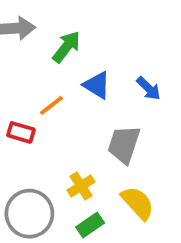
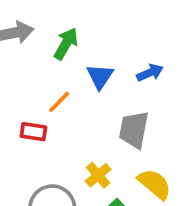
blue triangle: (97, 85) -> (100, 76), turned 40
blue arrow: (148, 88) -> (150, 73), turned -60

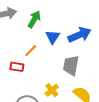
blue arrow: (150, 73) -> (80, 35), size x1.6

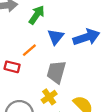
gray trapezoid: (71, 66) -> (56, 72), moved

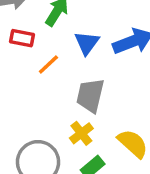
red rectangle: (12, 67) -> (22, 38), moved

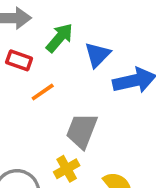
blue triangle: (87, 43) -> (97, 55), moved

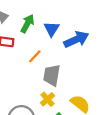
orange line: (43, 92) -> (35, 56), moved

